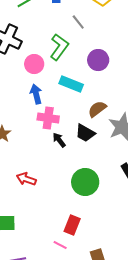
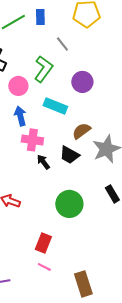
red rectangle: (72, 225) -> (43, 243), moved

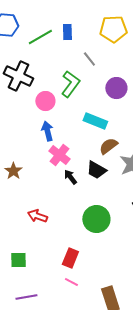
purple circle: (82, 82) -> (116, 88), moved
cyan rectangle: (55, 106) -> (95, 121), moved
pink cross: (32, 140) -> (59, 155), turned 30

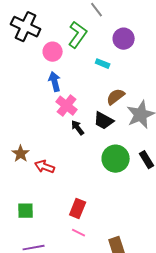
cyan rectangle: (95, 121) -> (103, 64), moved, size x0.6
brown star: (13, 171) -> (21, 154), moved
green circle: (96, 219) -> (116, 159), moved

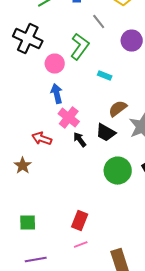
purple circle: (124, 39) -> (132, 41), moved
red arrow: (45, 167) -> (42, 139), moved
pink line: (79, 233) -> (81, 245), turned -48

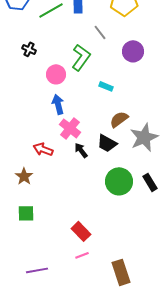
black cross: (28, 39) -> (29, 49), size x0.5
red rectangle: (80, 221) -> (81, 231), turned -66
green square: (28, 223) -> (26, 213), moved

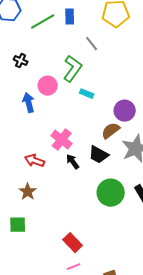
purple circle: (133, 51) -> (125, 111), moved
cyan rectangle: (106, 86) -> (87, 94), moved
blue arrow: (58, 104) -> (29, 103), moved
brown star: (24, 176) -> (28, 192), moved

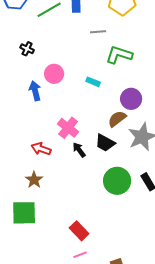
gray line: (92, 44) -> (98, 32), turned -56
green L-shape: (73, 69) -> (119, 55), moved, turned -108
green square: (18, 225) -> (24, 213), size x1.5

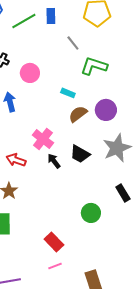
gray line: (98, 32) -> (73, 43), turned 56
pink circle: (54, 74) -> (30, 73), moved
brown semicircle: (117, 119) -> (78, 114), moved
green circle: (117, 181) -> (91, 213), moved, size x0.7

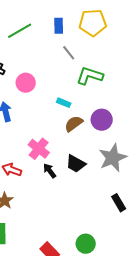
blue rectangle: (51, 16) -> (59, 26), moved
green circle: (91, 213) -> (86, 244), moved

